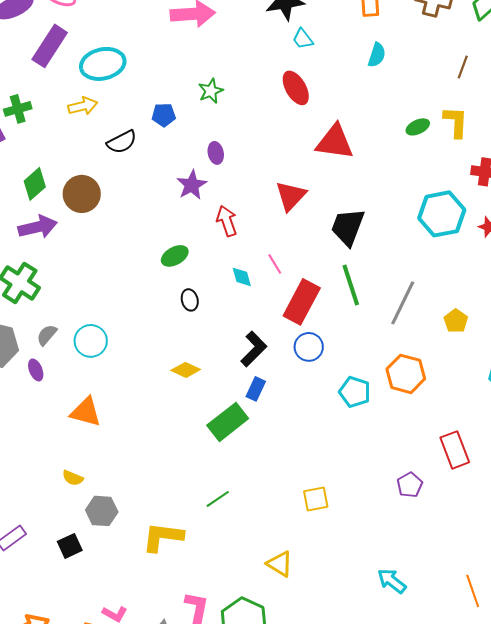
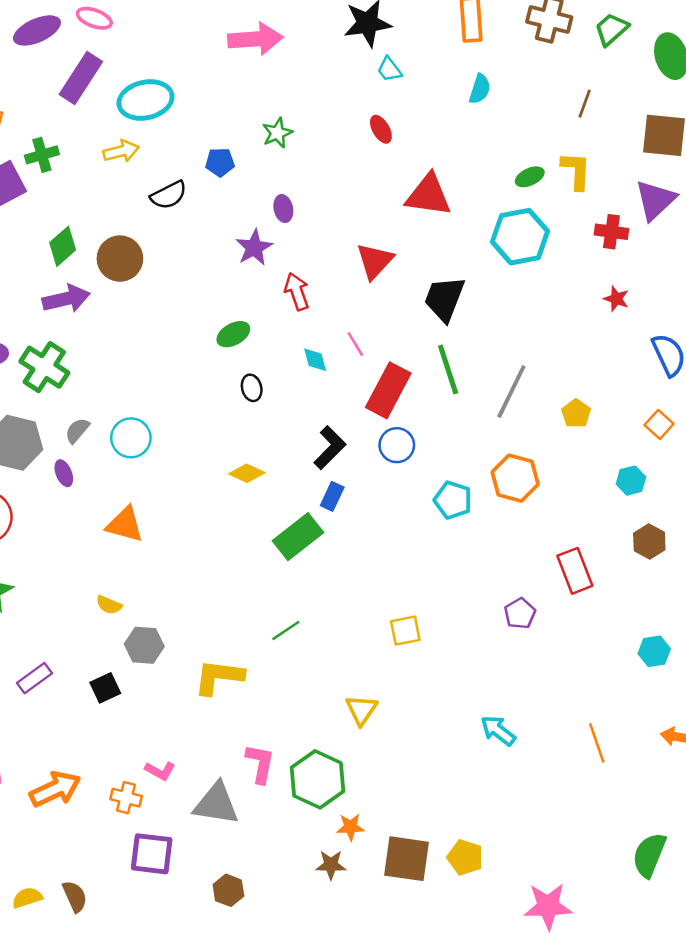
red ellipse: (296, 88) -> (381, 129), size x0.7
cyan hexagon: (442, 214) -> (520, 237), moved
yellow triangle: (280, 564) -> (361, 710), turned 32

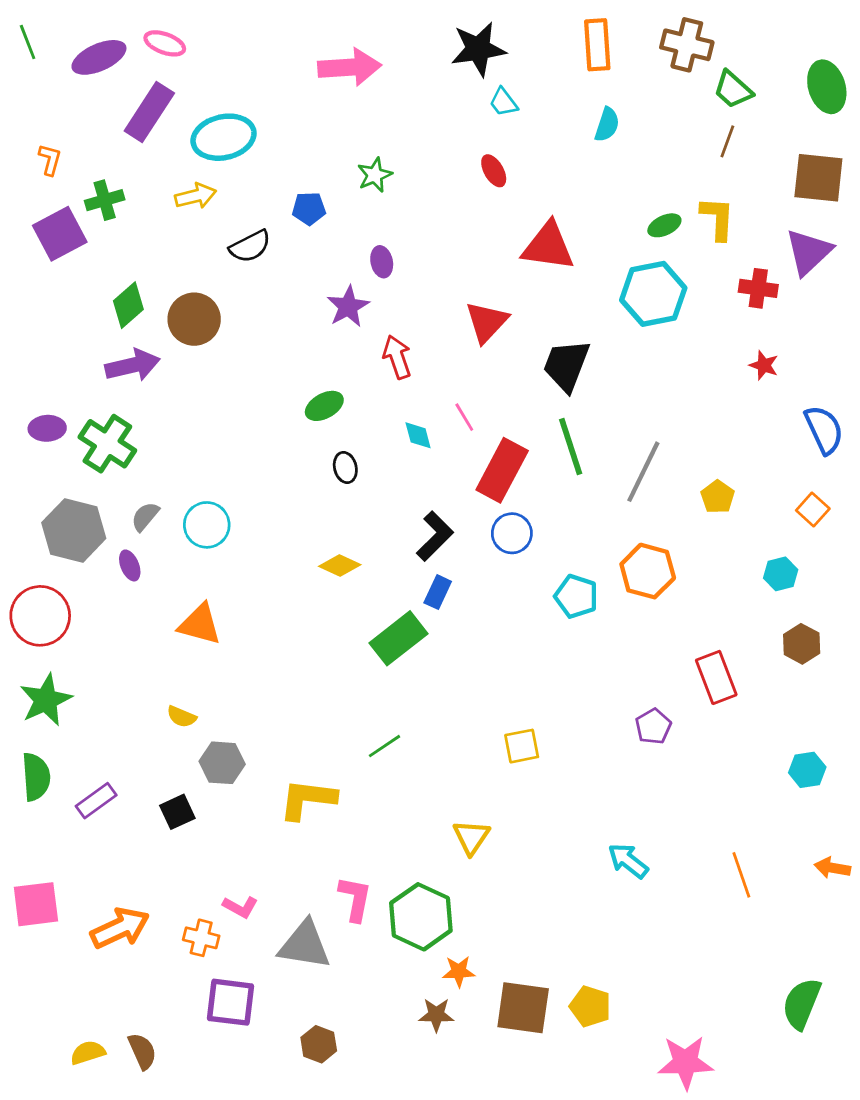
green trapezoid: (611, 29) -> (733, 90), moved, turned -96

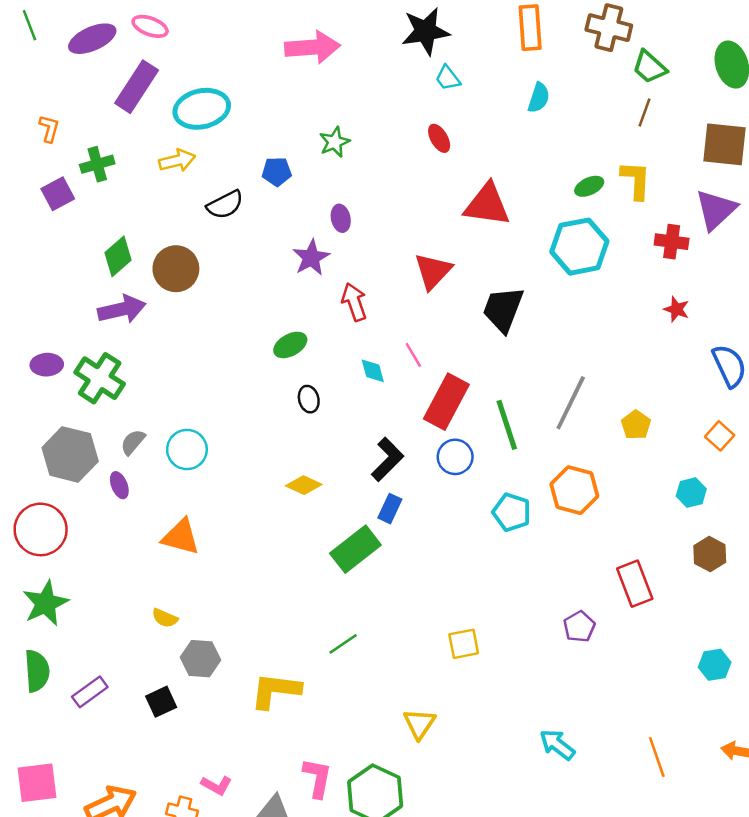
purple square: (60, 234) -> (58, 194), size x0.7
green line: (571, 447) -> (507, 425), moved

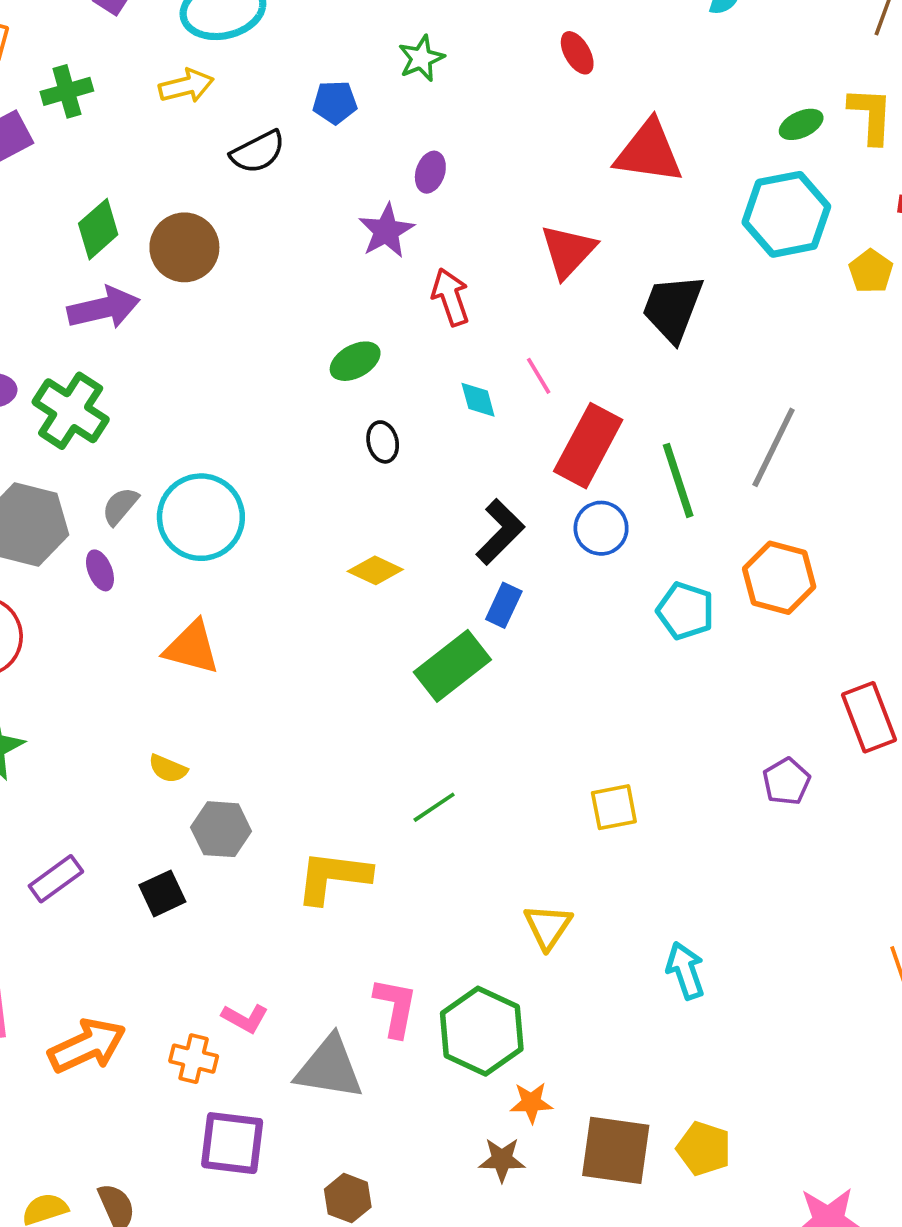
purple ellipse: (341, 218) -> (430, 172), turned 30
yellow pentagon: (636, 425) -> (871, 271), moved
cyan circle: (187, 450) -> (201, 517), size x1.4
cyan arrow: (557, 745) -> (685, 971), moved, turned 33

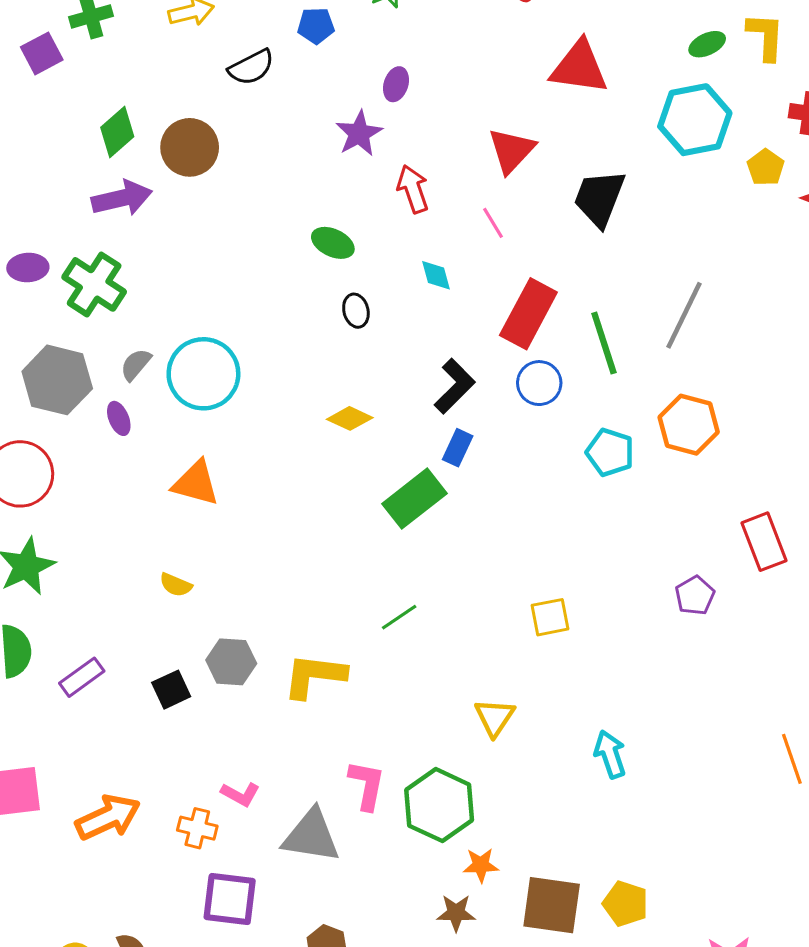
green ellipse: (355, 361) -> (333, 243), turned 54
pink line: (539, 376) -> (493, 223), moved
gray hexagon: (221, 829) -> (231, 662), moved

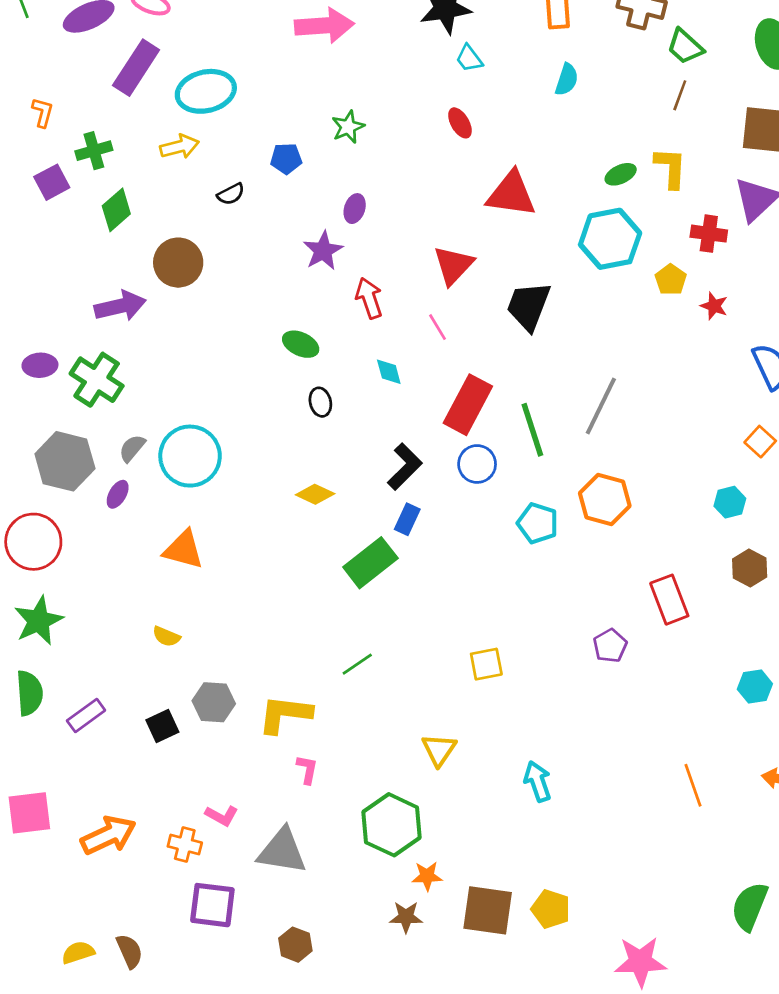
black semicircle: (251, 67) -> (231, 194), size x0.7
green diamond: (117, 132) -> (116, 210), moved
purple ellipse: (119, 418) -> (118, 494), turned 52
pink L-shape: (367, 785) -> (307, 769), moved, size x0.7

